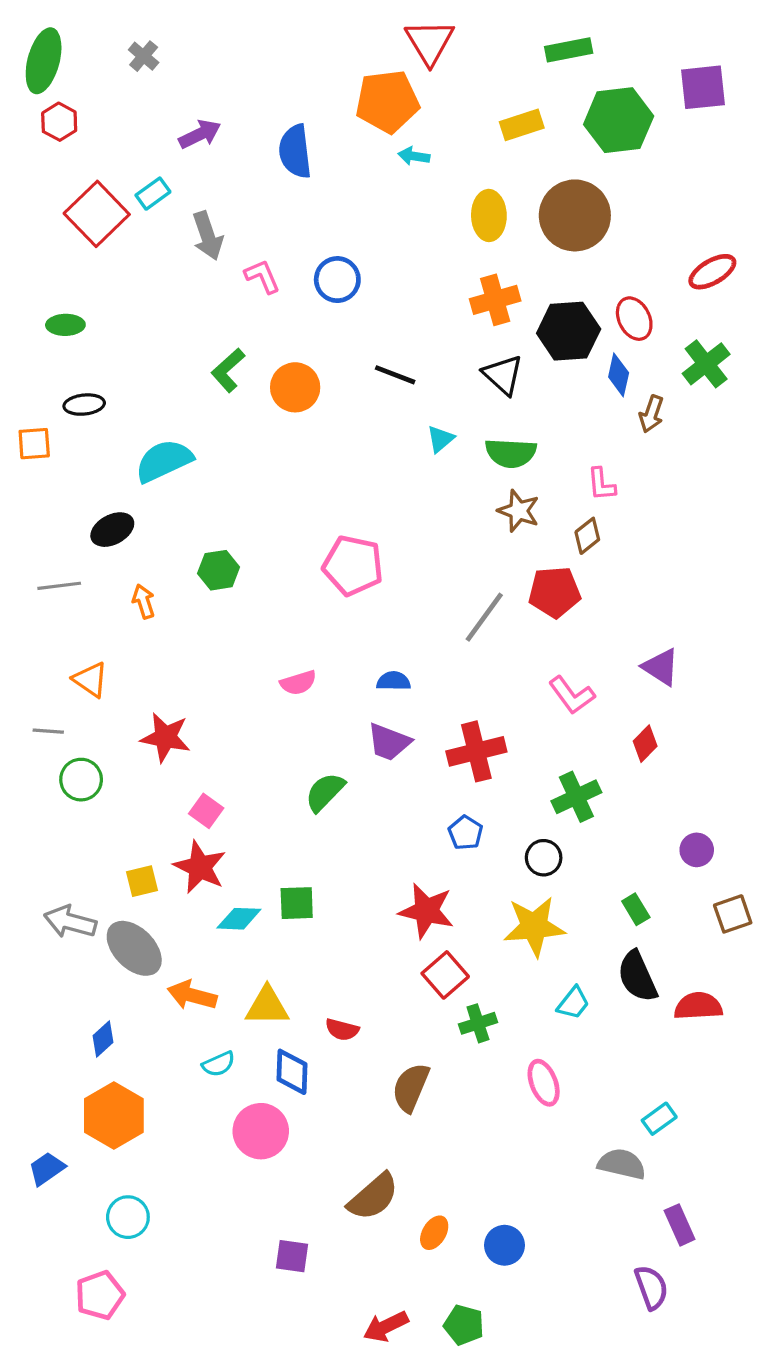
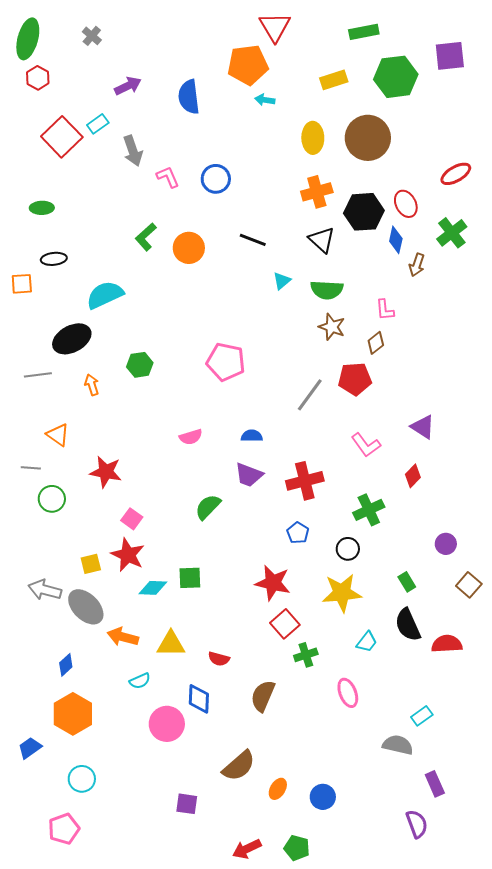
black ellipse: (112, 530) -> (72, 339), size x1.4
brown square: (733, 914) -> (469, 585), turned -30
blue diamond: (292, 1072) -> (199, 699), moved

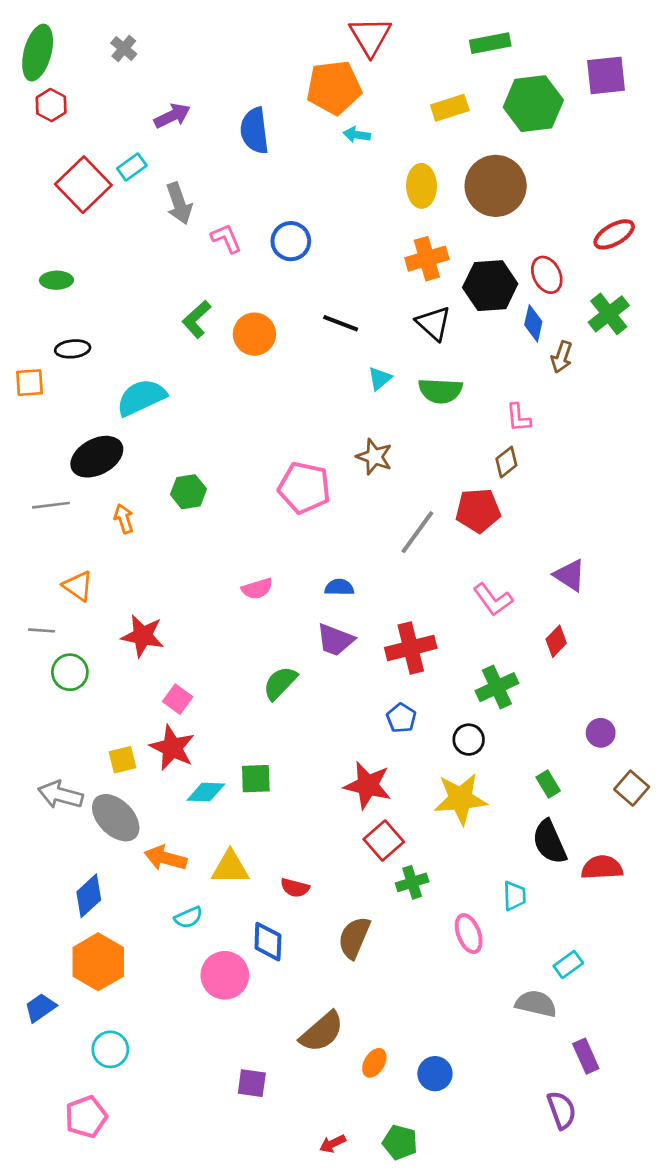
brown star: (332, 327) -> (374, 457), moved
cyan trapezoid: (367, 642) -> (514, 896), moved, turned -40
blue diamond: (66, 665) -> (89, 896), size x1.4
red arrow: (247, 849) -> (333, 1144), size x0.7

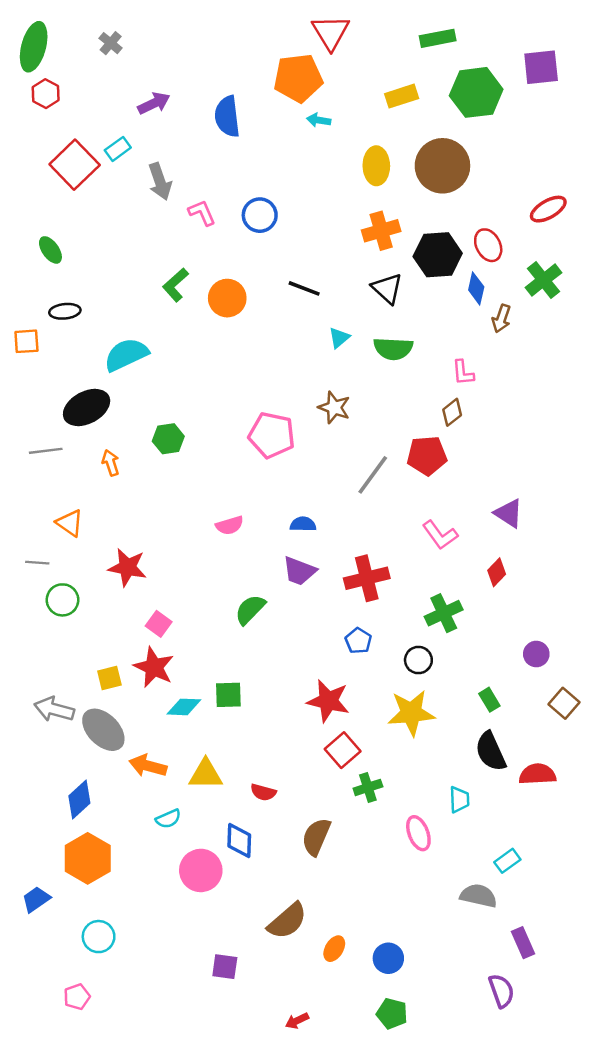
green ellipse: (56, 280) -> (50, 250), turned 56
pink pentagon: (86, 1117) -> (77, 997), size x0.7
green pentagon: (400, 1142) -> (392, 1014), moved

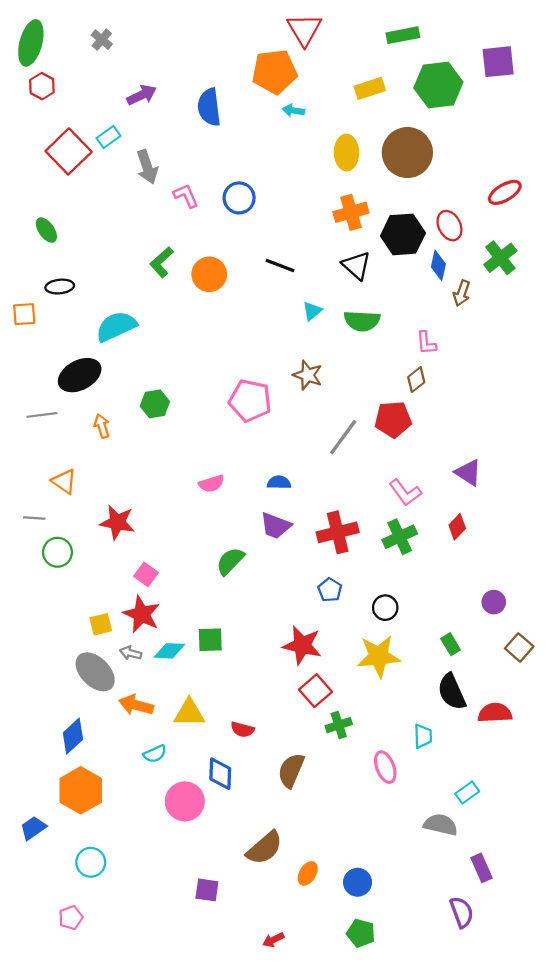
green cross: (444, 613) -> (400, 537), moved
gray arrow: (54, 709) -> (131, 653), moved, size x0.6

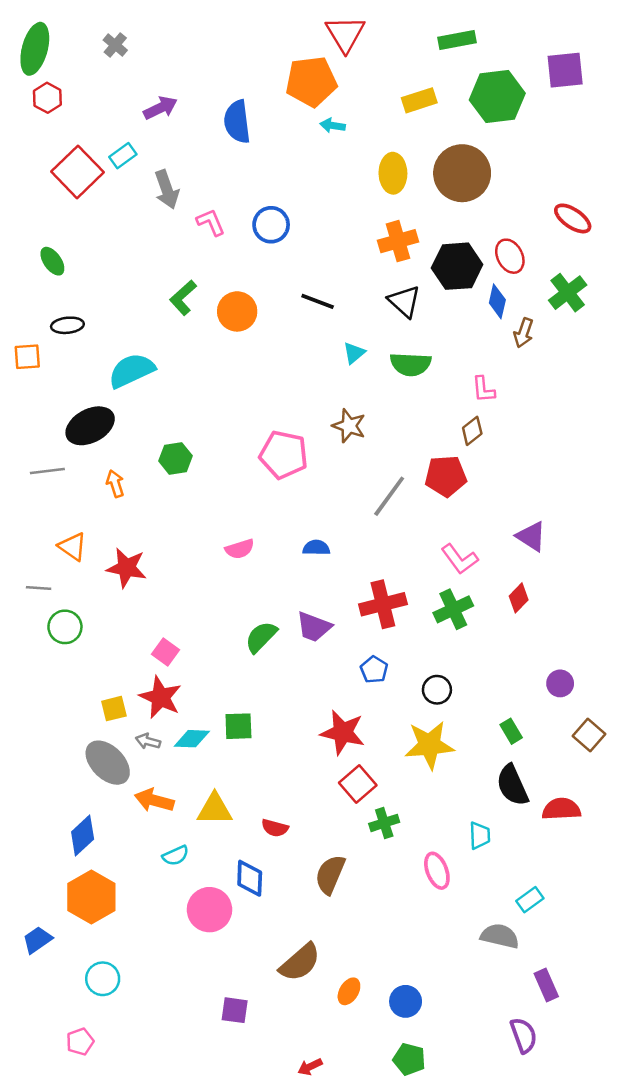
red ellipse: (505, 192) -> (573, 218), turned 64
red star: (117, 522) -> (127, 568), moved
purple trapezoid: (276, 526) -> (314, 627), moved

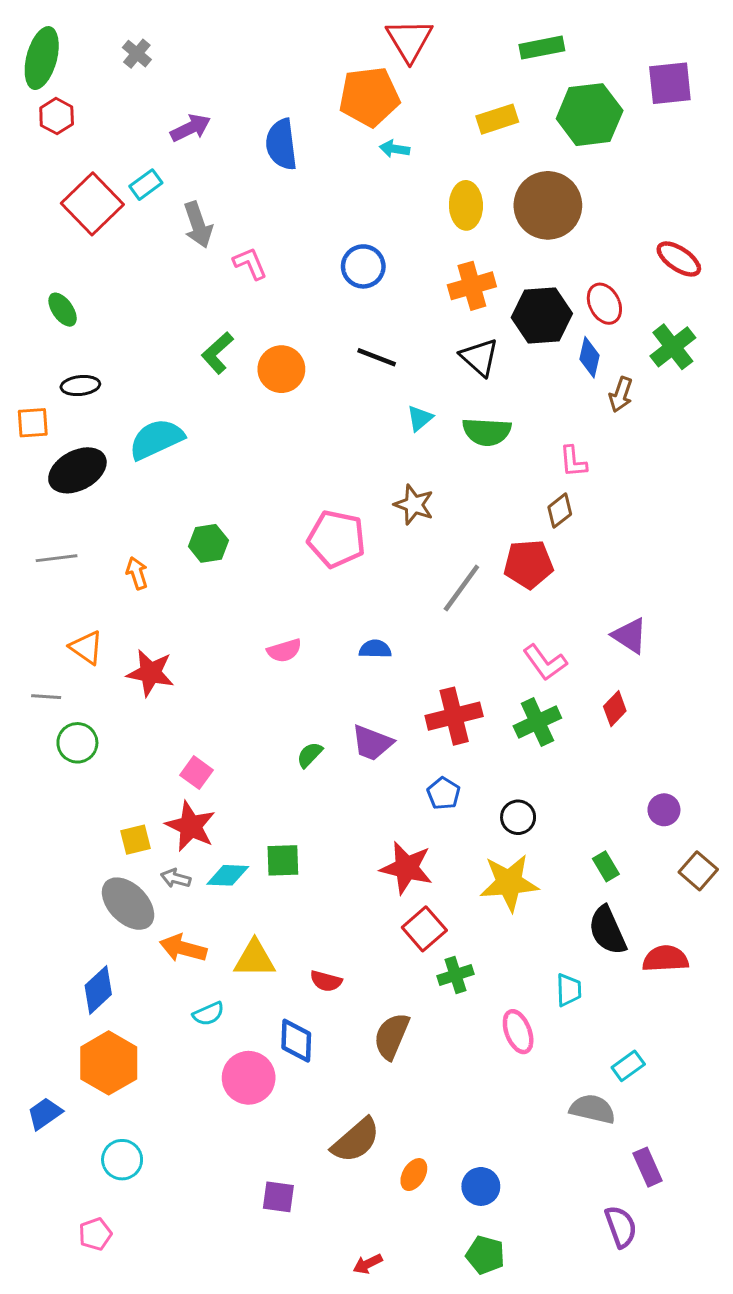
blue circle: (271, 225) -> (363, 266), moved
black ellipse: (90, 426) -> (77, 470), moved
green semicircle: (261, 637) -> (310, 755), size x0.7

